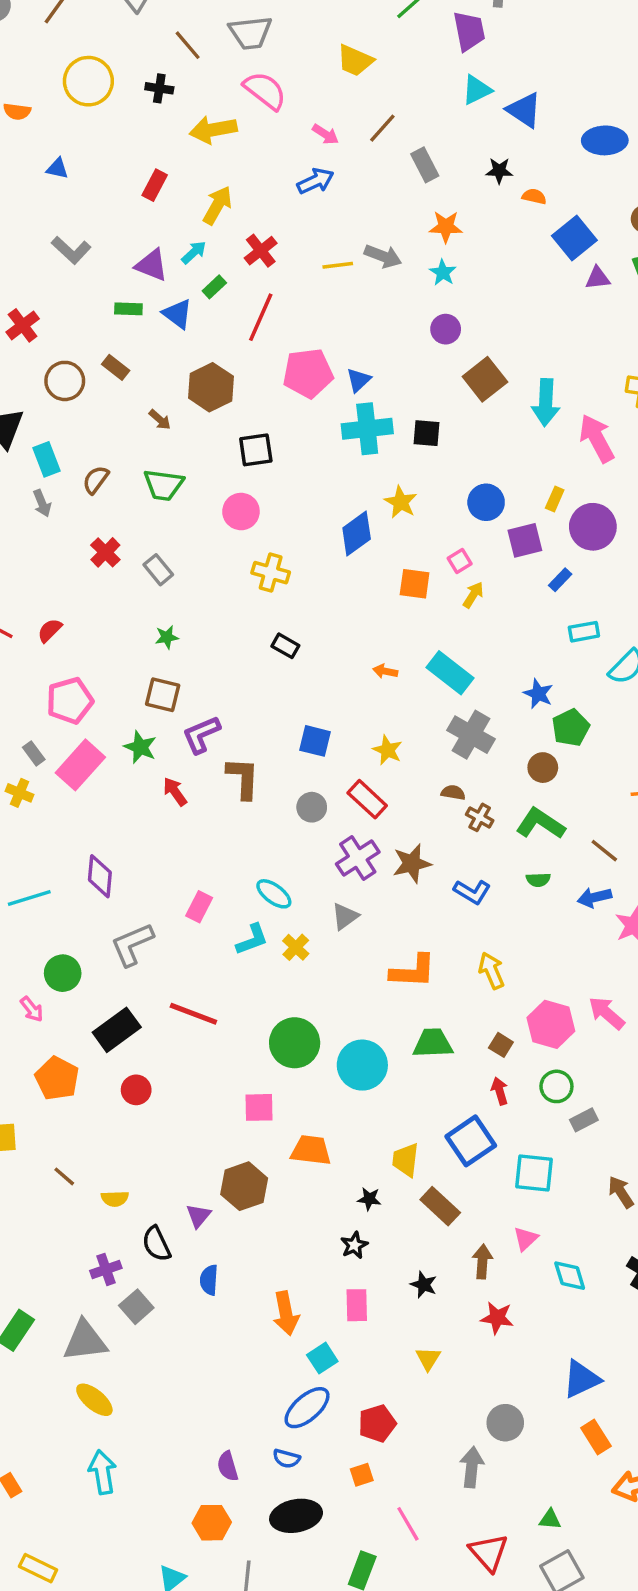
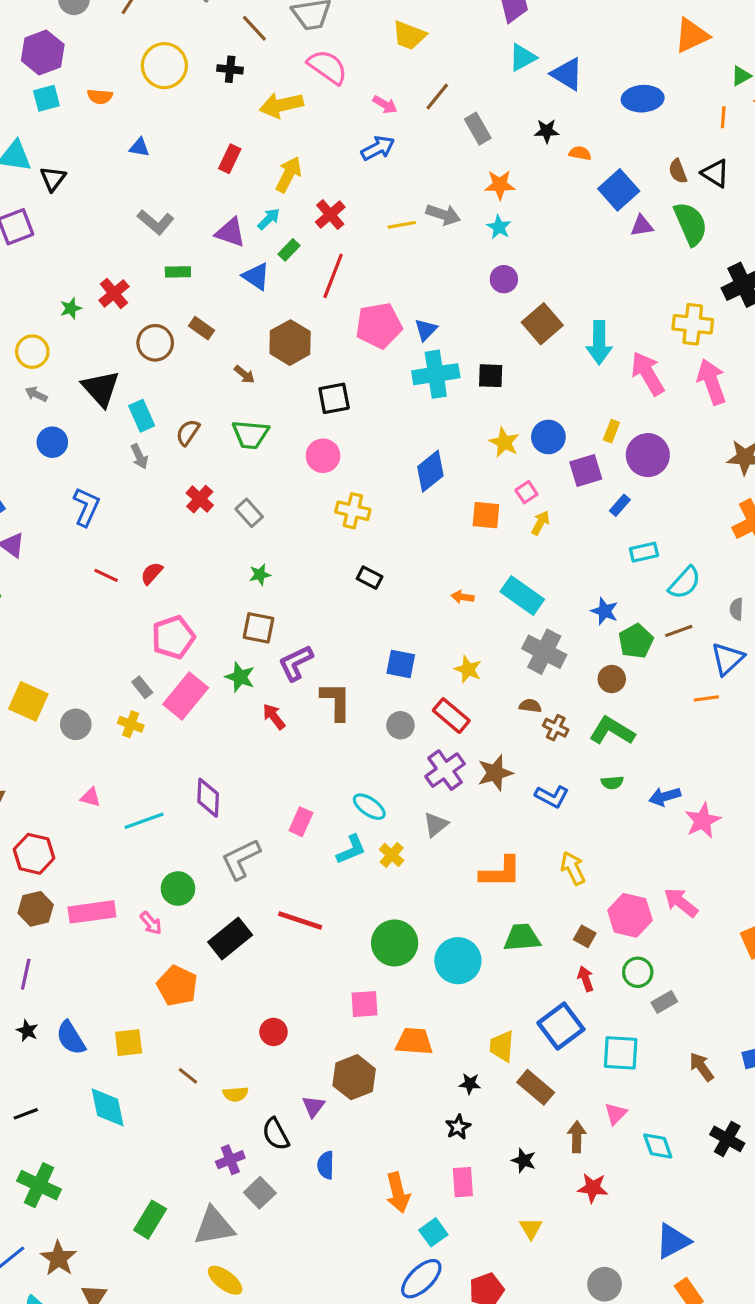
green rectangle: (128, 309) -> (178, 272), moved
yellow star: (401, 502) -> (504, 442), moved
brown line: (604, 851) -> (679, 631), moved, turned -56
red circle: (136, 1090) -> (274, 1032), moved

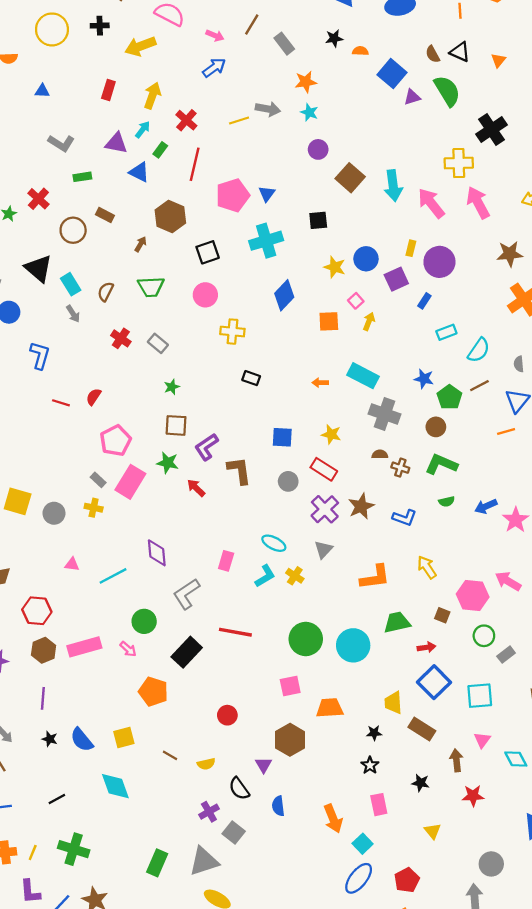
brown arrow: (244, 374) -> (141, 244), turned -91
cyan cross: (436, 374) -> (266, 241), moved
red arrow: (586, 979) -> (427, 647), moved, turned 108

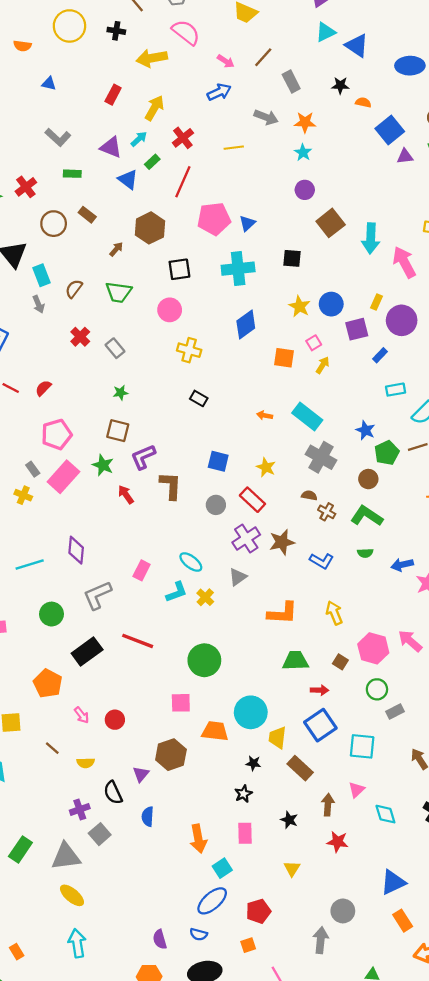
gray arrow: (268, 109) -> (266, 117), moved
cyan circle: (353, 645) -> (251, 712), moved
pink arrow: (128, 649) -> (82, 715), moved

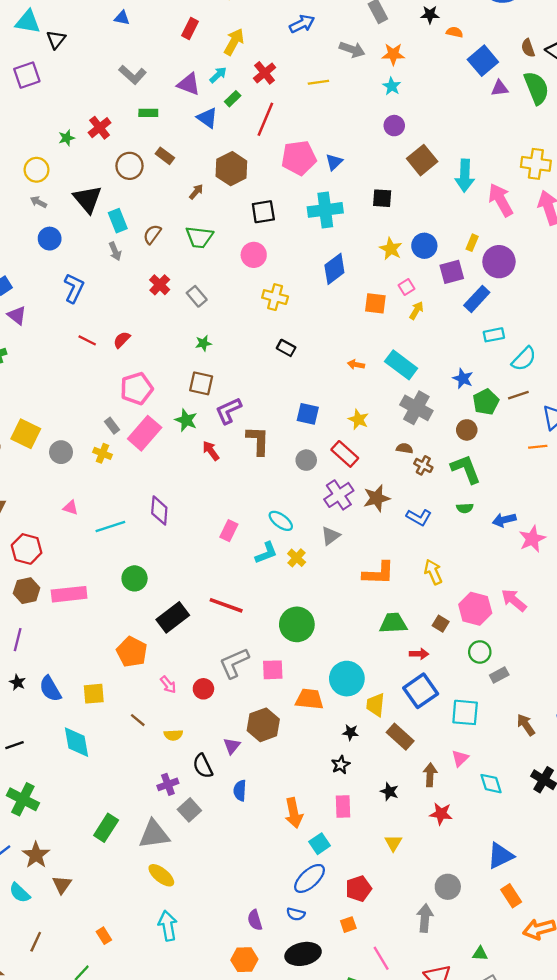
blue rectangle: (380, 355) -> (477, 299), size x1.6
green L-shape: (367, 516) -> (466, 469), turned 36
gray L-shape: (97, 595) -> (234, 663), moved

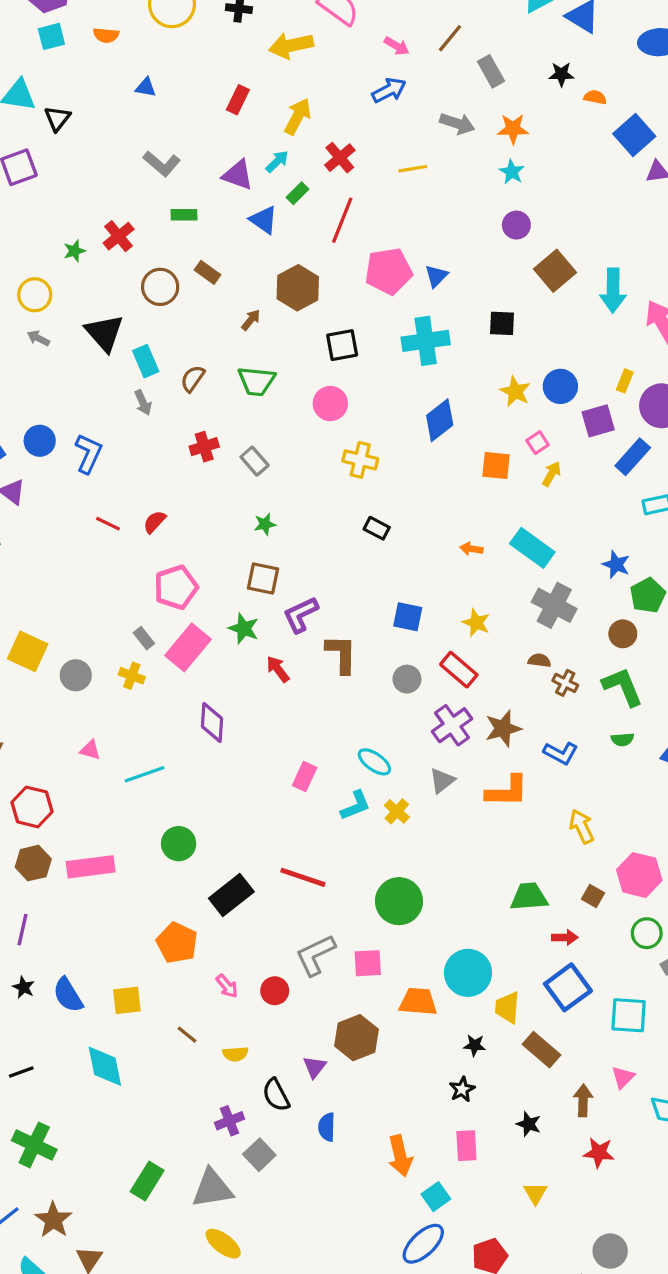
blue circle: (50, 239) -> (40, 441), moved
red cross: (160, 285) -> (204, 447), turned 30
purple diamond: (159, 510) -> (212, 723), moved
orange L-shape: (378, 573) -> (507, 791), moved

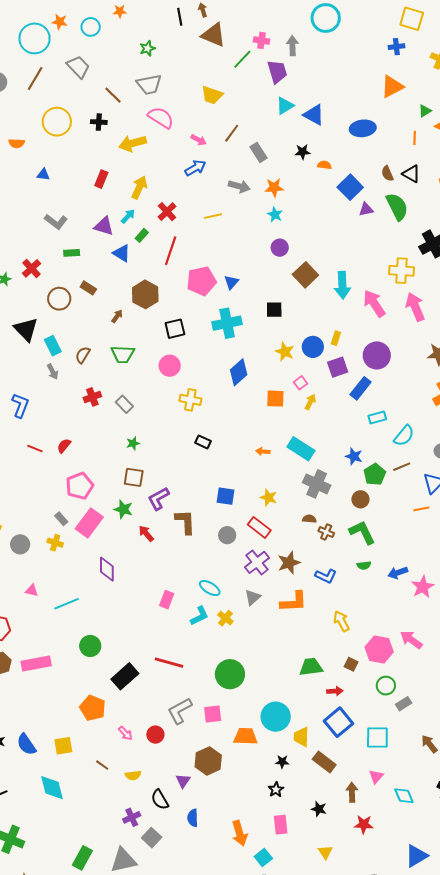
yellow rectangle: (625, 381) -> (336, 338), moved

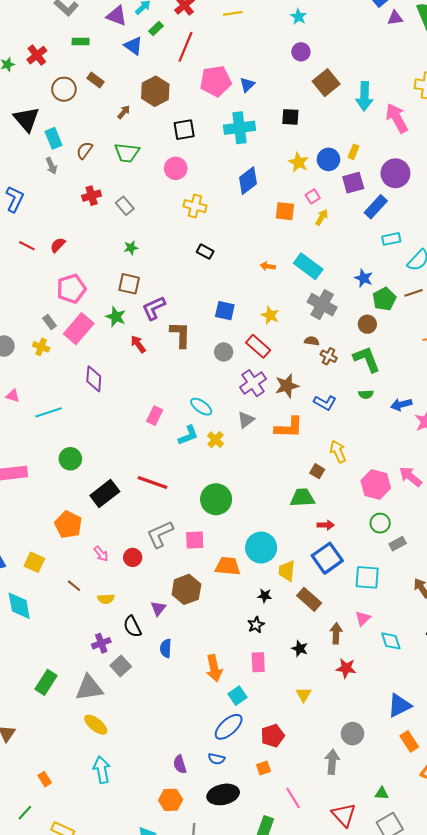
brown square: (351, 664) -> (317, 471), moved
yellow square: (63, 746) -> (34, 562), turned 30

